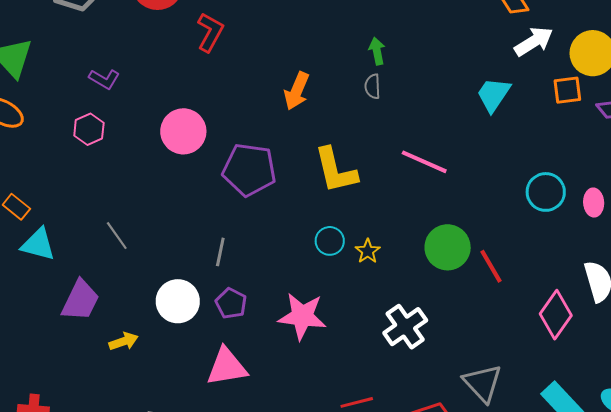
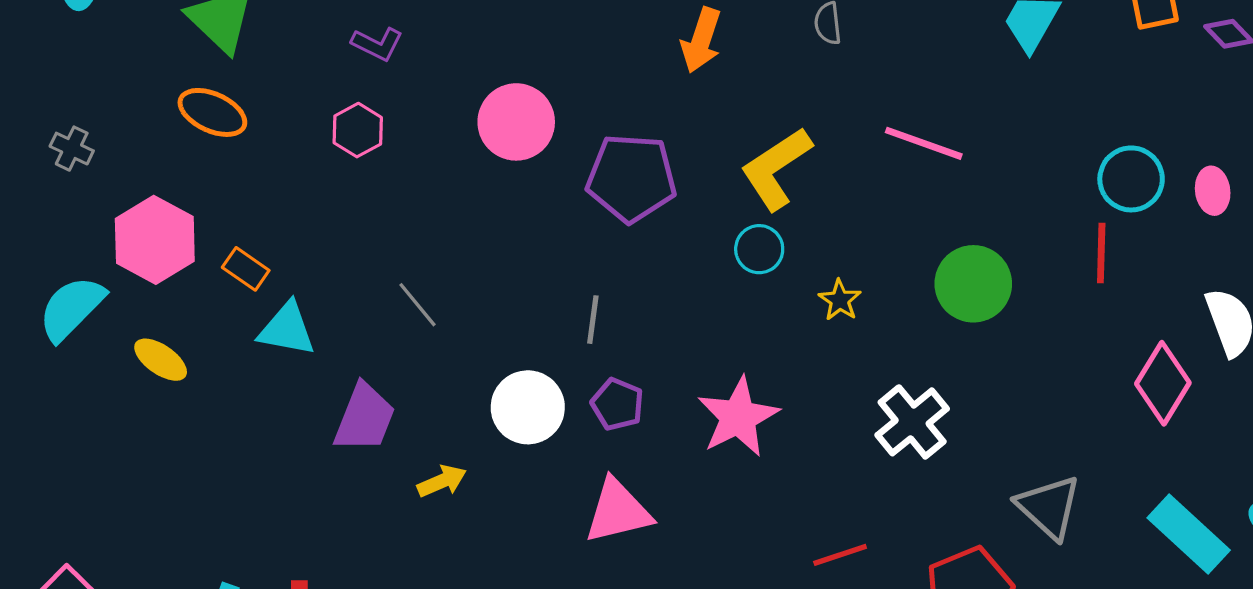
yellow L-shape: (336, 170) -> (776, 169), turned 74
cyan circle: (330, 241) -> (759, 249), moved
red line: (491, 266) -> (1101, 253), moved, turned 36
pink star: (302, 316) -> (738, 417), turned -30

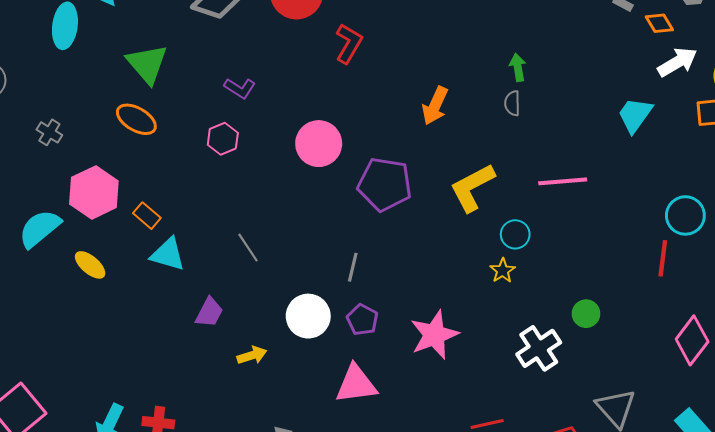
pink line: (924, 143) -> (563, 181), turned -30
cyan circle: (759, 249) -> (515, 234), moved
green circle: (973, 284) -> (586, 314), moved, size x0.6
purple trapezoid: (365, 418) -> (209, 312), size x0.7

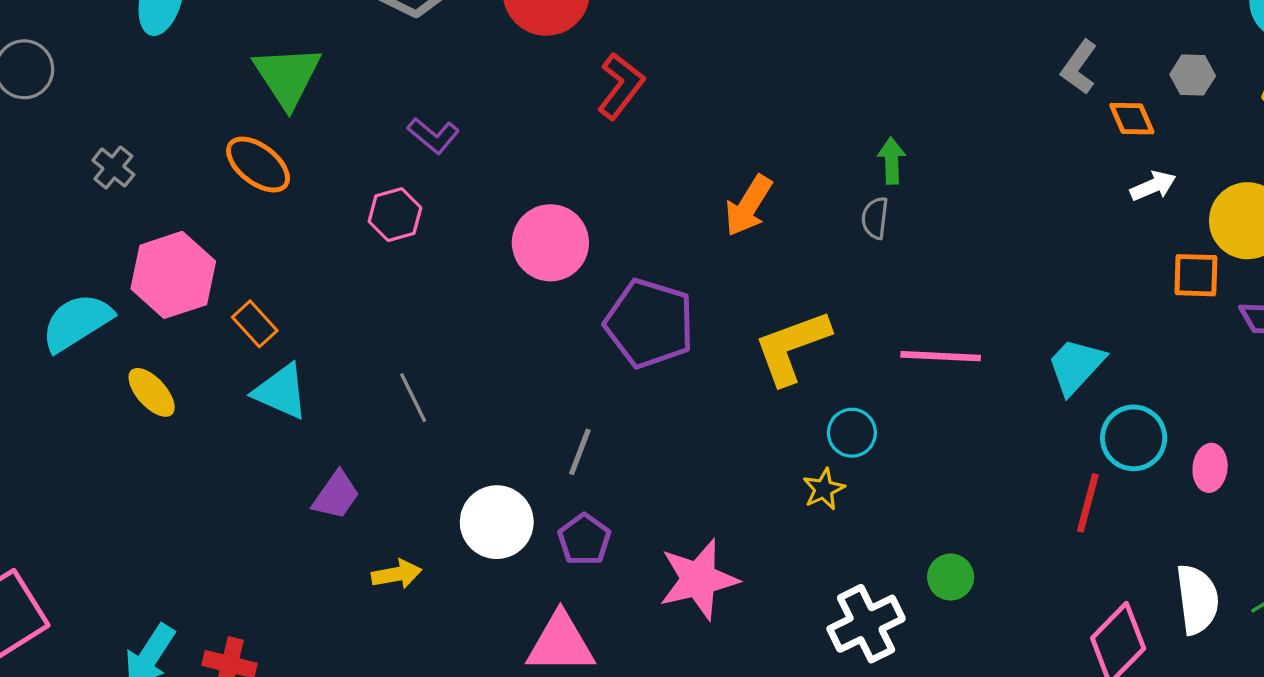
white arrow: (677, 62) -> (1153, 186), size x0.7
cyan trapezoid: (635, 115) -> (1076, 366), moved

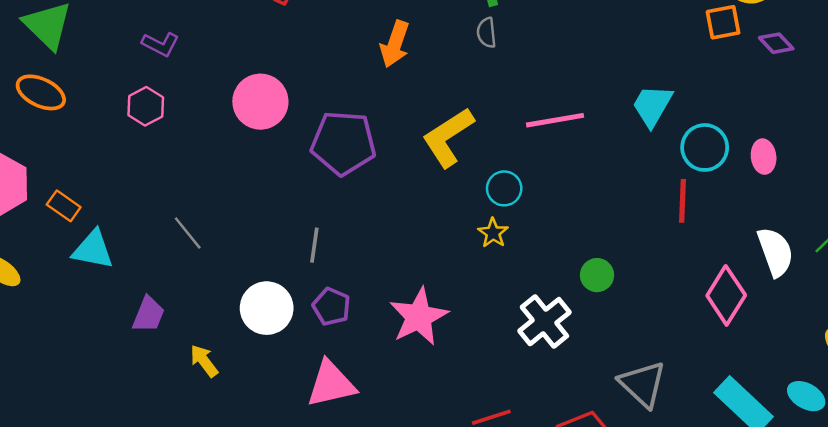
yellow arrow: (397, 574) -> (204, 361), turned -104

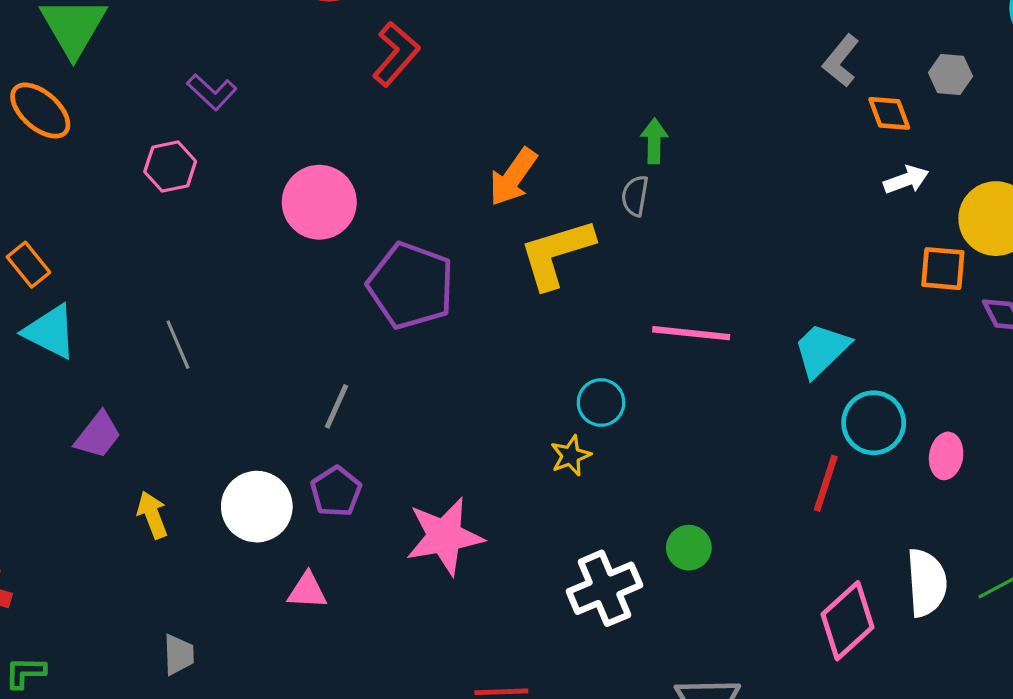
yellow L-shape: (448, 137) -> (556, 254), moved
white circle: (267, 308) -> (257, 507), moved
pink triangle: (331, 384) -> (307, 591), size x0.6

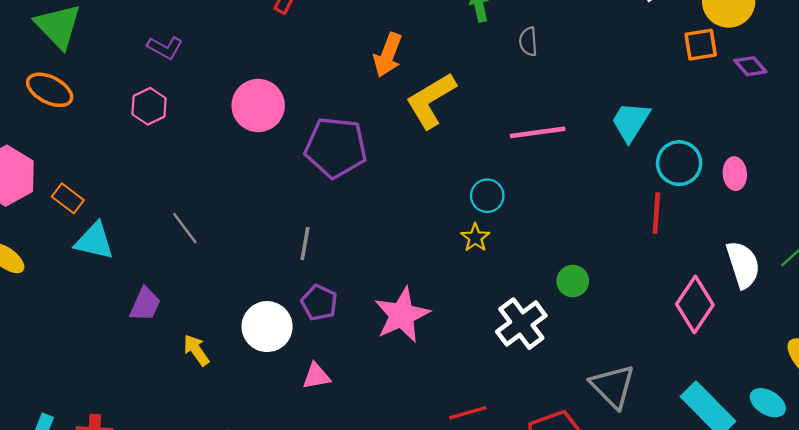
gray semicircle: (635, 196) -> (528, 42), moved

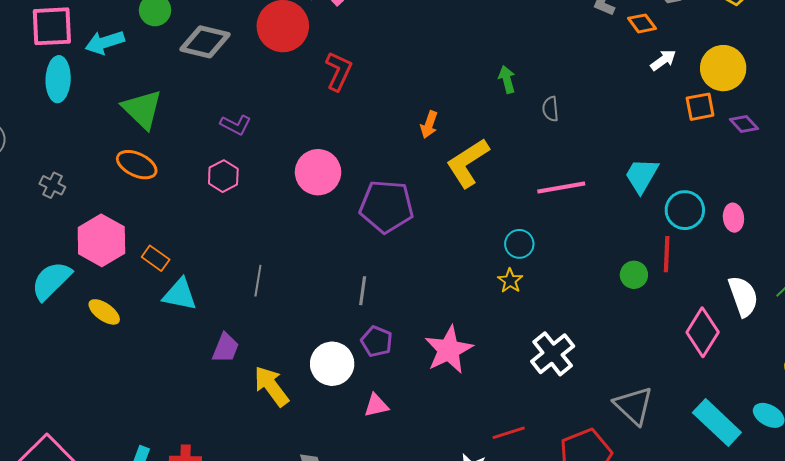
orange arrow: (388, 55) -> (429, 125), size x0.7
gray line: (185, 228) -> (258, 281), turned 48
green circle: (573, 281) -> (634, 275), moved
yellow arrow: (196, 350) -> (271, 386), size x1.5

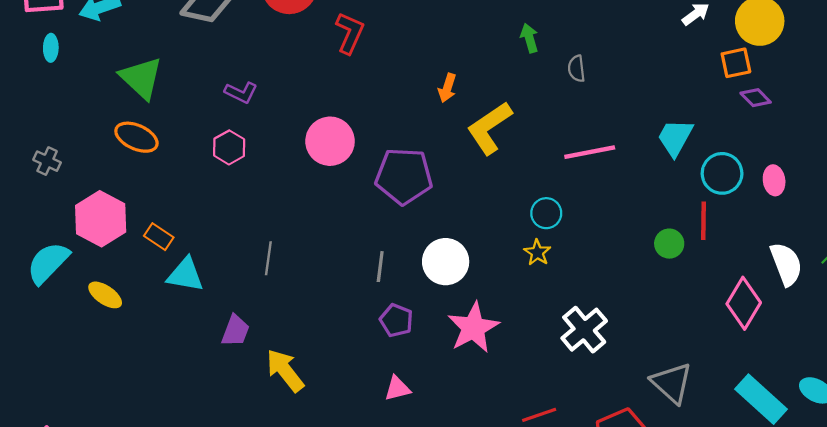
cyan ellipse: (58, 79) -> (51, 48), size x0.6
purple diamond: (744, 124) -> (756, 98), moved
white circle: (332, 364) -> (446, 262), moved

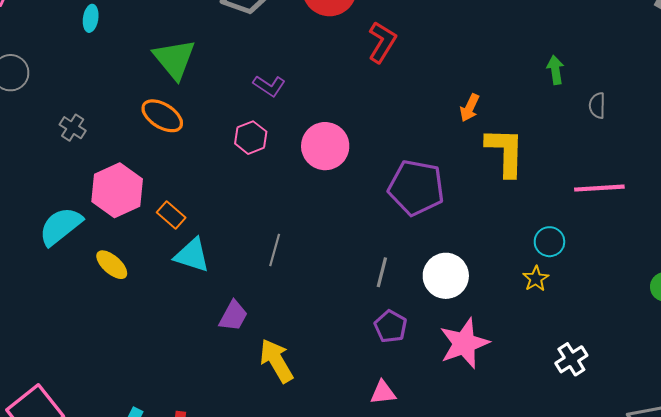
yellow L-shape: (489, 128) -> (505, 152), turned 118
pink circle: (330, 141) -> (325, 146), moved
white cross: (584, 330) -> (571, 359), size x0.7

